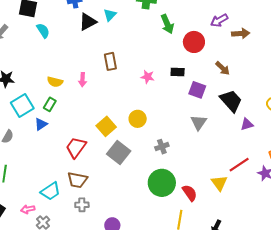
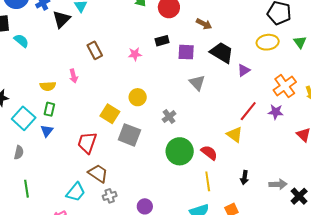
brown trapezoid: (77, 180) -> (98, 173), turned -140

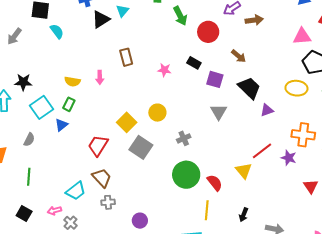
black rectangle: (162, 41) -> (194, 63), turned 32
orange cross: (285, 86) -> (303, 135), turned 30

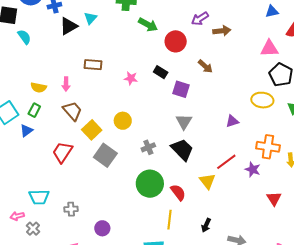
green arrow: (180, 16) -> (148, 25), turned -36
brown rectangle: (126, 57) -> (93, 65), turned -72
black trapezoid: (249, 88) -> (182, 150), moved
brown trapezoid: (102, 178) -> (72, 111), moved
cyan trapezoid: (76, 191) -> (39, 197), turned 35

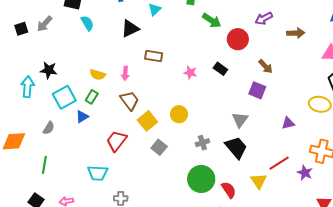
black triangle: (69, 26) -> (130, 29), moved
brown arrow: (222, 31) -> (296, 33), moved
purple square: (181, 89) -> (257, 90), moved
gray square: (105, 155) -> (159, 147), size x0.7
cyan trapezoid: (39, 197) -> (98, 173), moved

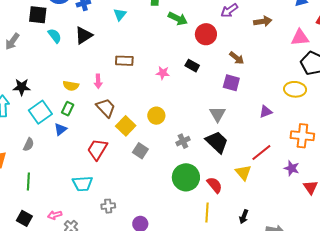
black triangle: (130, 29) -> (84, 35), moved
purple star: (305, 173) -> (292, 168), moved

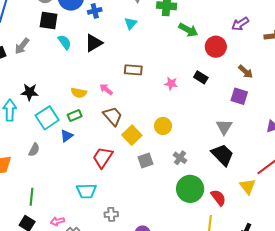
pink arrow: (98, 81) -> (106, 89), turned 128
green rectangle: (68, 109) -> (75, 115), turned 40
gray cross: (183, 141) -> (180, 158), moved, turned -32
gray square: (140, 151) -> (146, 160), turned 35
green line: (28, 182) -> (32, 197), moved

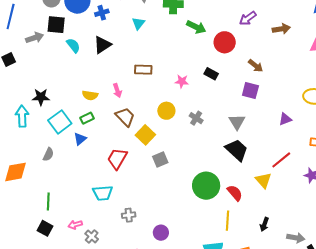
gray arrow: (22, 46) -> (35, 38), moved, turned -144
pink arrow: (106, 89) -> (117, 90), turned -144
yellow circle: (163, 126) -> (166, 111), moved
gray cross: (180, 158) -> (196, 118), moved

